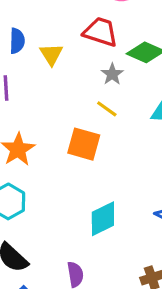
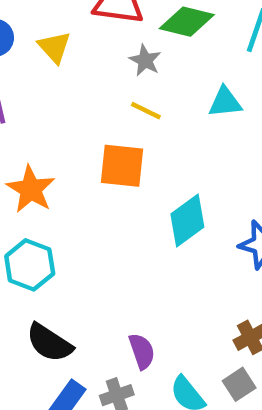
cyan diamond: (103, 219) -> (187, 221), moved

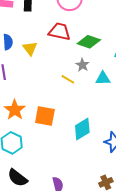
gray star: (145, 60) -> (82, 65), moved
orange square: (122, 166) -> (45, 116), moved

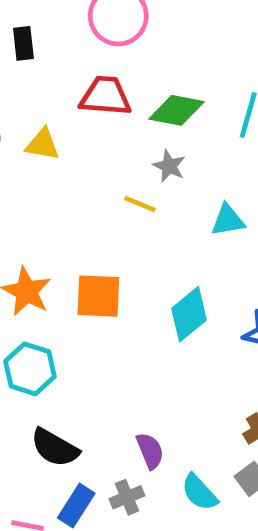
yellow triangle: (30, 48) -> (43, 144), turned -35
cyan triangle: (103, 78) -> (228, 220), moved

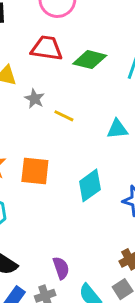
gray star: (169, 166) -> (35, 99), moved

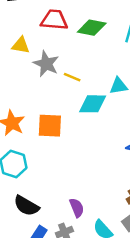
gray star: (35, 99) -> (46, 64), size x1.5
cyan diamond: (90, 185) -> (93, 104), moved, turned 40

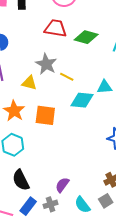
yellow triangle: (21, 45) -> (29, 83), moved
black semicircle: (26, 206) -> (21, 180), turned 30
purple semicircle: (77, 208) -> (62, 185), turned -126

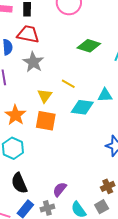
red trapezoid: (56, 28) -> (28, 34), moved
gray star: (46, 64) -> (33, 62), moved
yellow triangle: (29, 83) -> (45, 96), moved, turned 49

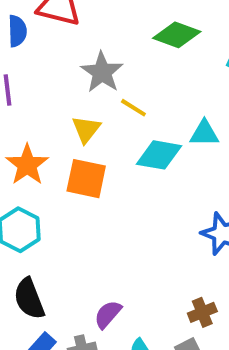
gray star: (33, 62) -> (102, 72), moved

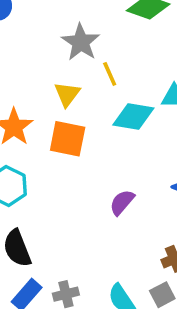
yellow line: (133, 108) -> (110, 74), turned 35
purple semicircle: (108, 314) -> (122, 202), moved

